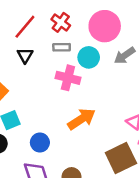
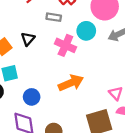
gray rectangle: (62, 47) -> (54, 17), moved
black triangle: (25, 55) -> (28, 39), moved

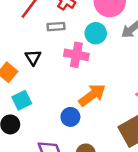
blue circle: (32, 97) -> (70, 117), moved

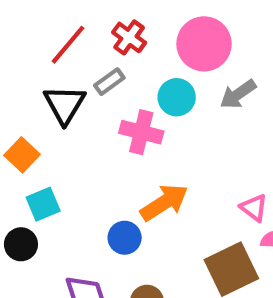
gray rectangle: (56, 27) -> (109, 82), turned -35
black triangle: (33, 57) -> (64, 105), moved, size x1.5

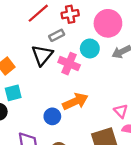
red cross: (129, 37) -> (70, 14), turned 35
black triangle: (64, 105) -> (42, 55), moved

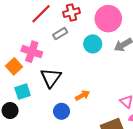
black triangle: (42, 55) -> (51, 78), moved
pink cross: (69, 64) -> (32, 52), moved
orange arrow: (75, 101) -> (82, 95), size x0.6

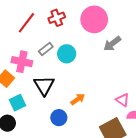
gray rectangle: (60, 34) -> (46, 49), moved
cyan circle: (93, 44) -> (67, 54), moved

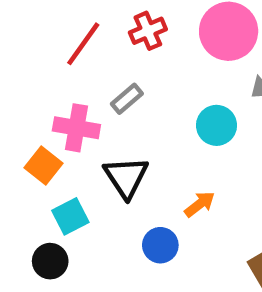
cyan circle: (67, 54) -> (216, 125), moved

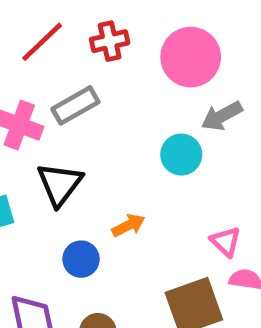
gray rectangle: (127, 99) -> (75, 105), size x1.4
cyan circle: (216, 125) -> (181, 155), moved

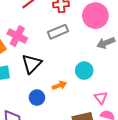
gray rectangle: (75, 105) -> (58, 32), moved
cyan circle: (181, 155) -> (84, 71), moved

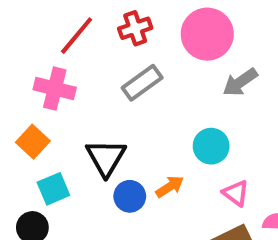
pink cross: (17, 36) -> (55, 89), moved
blue circle: (37, 98) -> (130, 196), moved
pink triangle: (101, 98) -> (236, 193), moved

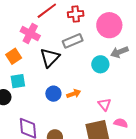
cyan circle: (211, 146) -> (100, 64), moved
black triangle: (106, 158) -> (50, 58), moved

